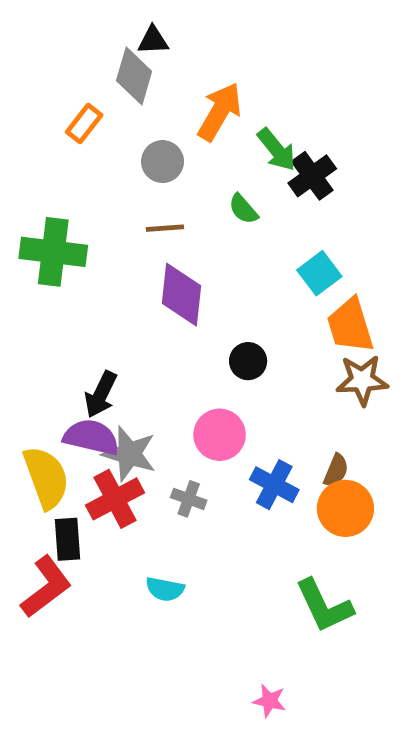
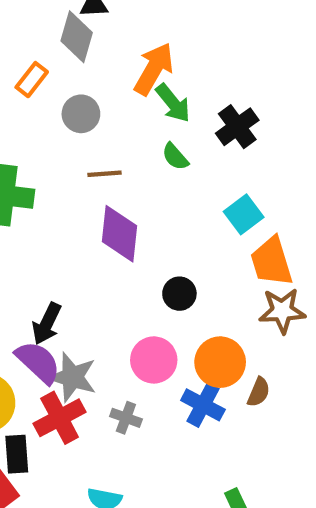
green arrow: (277, 150) -> (173, 103), moved
gray circle: (163, 162) -> (81, 114), moved
purple semicircle: (91, 437) -> (38, 362), turned 30
orange circle: (345, 508) -> (220, 362), moved

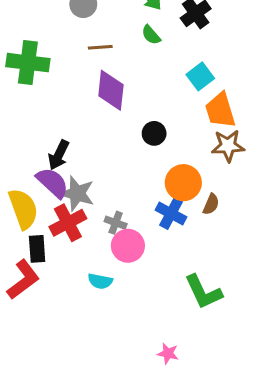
pink circle: (154, 360) -> (128, 246), moved

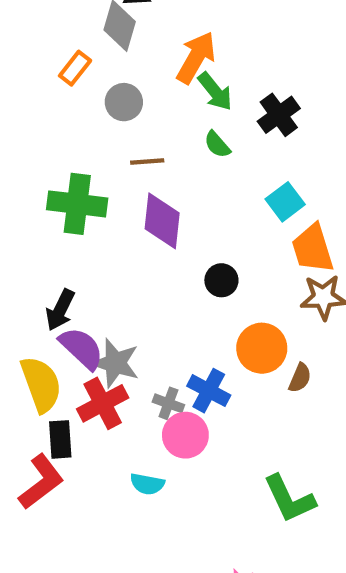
green cross: (28, 63) -> (77, 204), moved
black arrow: (59, 155) -> (60, 310), moved
blue cross: (171, 213) -> (209, 391), moved

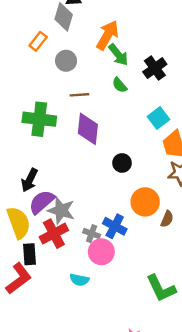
purple semicircle: (81, 348) -> (42, 202), turned -84

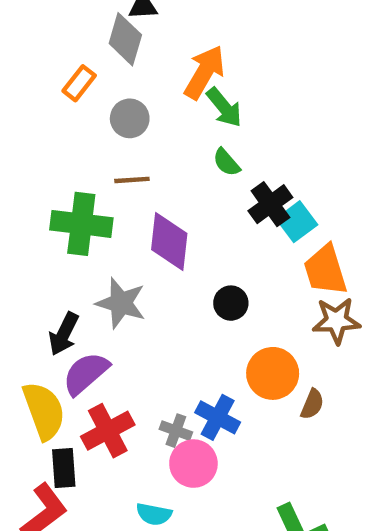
black cross: (155, 68) -> (270, 204), moved
brown line: (79, 95) -> (132, 180), moved
gray star: (61, 210) -> (121, 303), moved

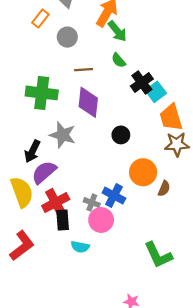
brown line: (132, 180) -> (84, 70), moved
black rectangle: (64, 468) -> (63, 220), moved

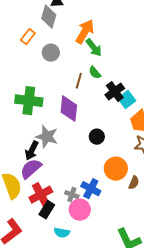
brown line: (84, 70) -> (79, 81), moved, turned -70
black arrow: (32, 151) -> (32, 151), moved
black rectangle: (63, 220) -> (47, 210), turned 36

